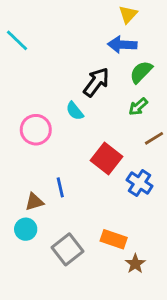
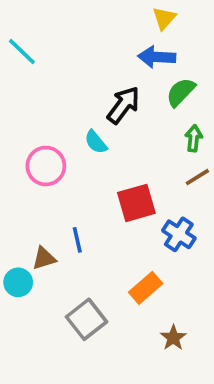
green arrow: (138, 107) -> (194, 138), moved, turned 138
red square: (106, 159) -> (136, 203), turned 36
cyan circle: (26, 229) -> (18, 282), moved
orange rectangle: (114, 239) -> (146, 288), moved, turned -60

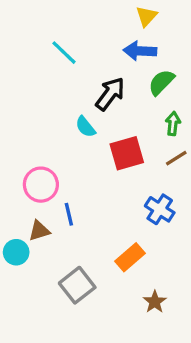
cyan line: (22, 51) -> (64, 53), moved
pink circle: (46, 166) -> (41, 185), moved
red square: (136, 203) -> (127, 153), moved

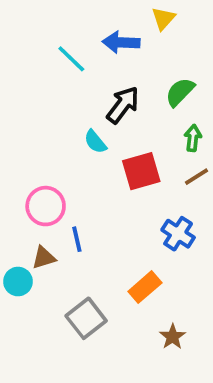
blue arrow: (140, 51) -> (121, 42), moved

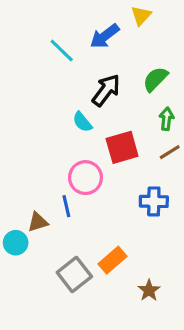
blue arrow: (121, 42) -> (105, 36), turned -40
pink circle: (46, 206) -> (85, 178), moved
blue cross: (178, 234) -> (154, 201), turned -32
orange rectangle: (145, 287) -> (112, 260), moved

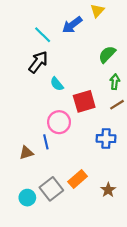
black arrow: (106, 90) -> (38, 62), moved
cyan circle: (16, 243) -> (27, 198), moved
brown star: (149, 290) -> (108, 190), moved

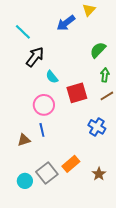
cyan line: (43, 35) -> (23, 32), moved
pink circle: (59, 122) -> (44, 105), moved
blue cross: (106, 139) -> (97, 127), turned 30

